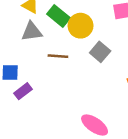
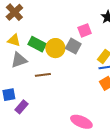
gray square: (100, 52) -> (73, 46), moved

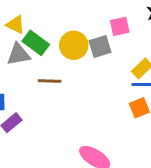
green rectangle: (37, 44) -> (36, 43), moved
gray square: (73, 46) -> (100, 46), turned 35

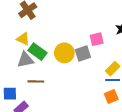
brown line: (50, 81) -> (36, 81), moved

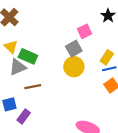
yellow triangle: (23, 39) -> (11, 47), turned 32
yellow circle: (64, 53) -> (74, 67), moved

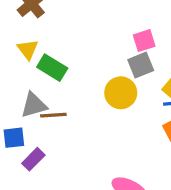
gray square: (74, 49) -> (141, 65), moved
gray triangle: (18, 67) -> (34, 105), moved

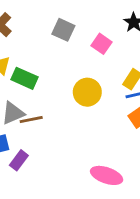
pink square: (144, 41) -> (102, 44), turned -30
gray square: (141, 65) -> (63, 30), moved, turned -35

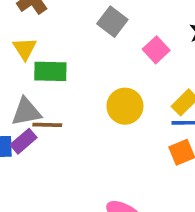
green rectangle: (24, 78) -> (50, 71), turned -35
purple rectangle: (19, 160) -> (23, 141), moved

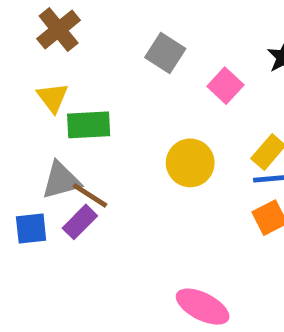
brown line: (47, 125) -> (90, 195), turned 36
purple rectangle: (23, 141) -> (80, 222), moved

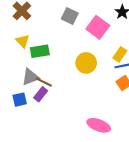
pink square: (225, 86) -> (98, 27), size x1.5

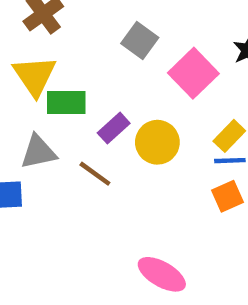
yellow triangle: (23, 41) -> (35, 76), size x1.5
brown line: (44, 82) -> (95, 174), moved
purple rectangle: (41, 94) -> (114, 128), moved

